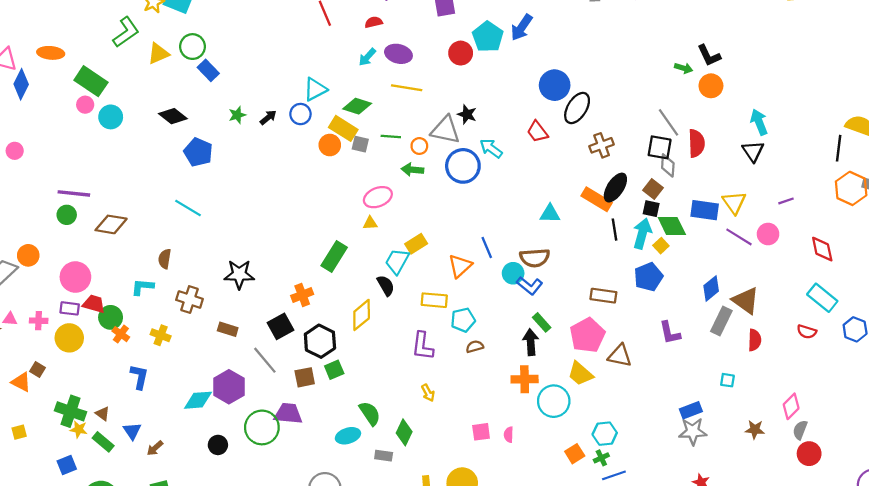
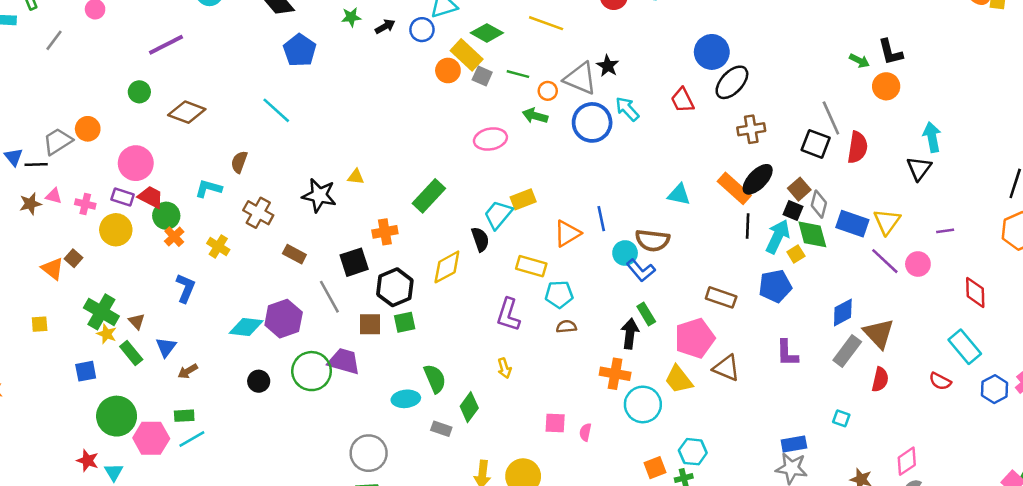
gray diamond: (668, 165) -> (819, 204), moved
purple line: (74, 193) -> (166, 45), moved, turned -44
yellow triangle: (370, 223) -> (356, 177), moved

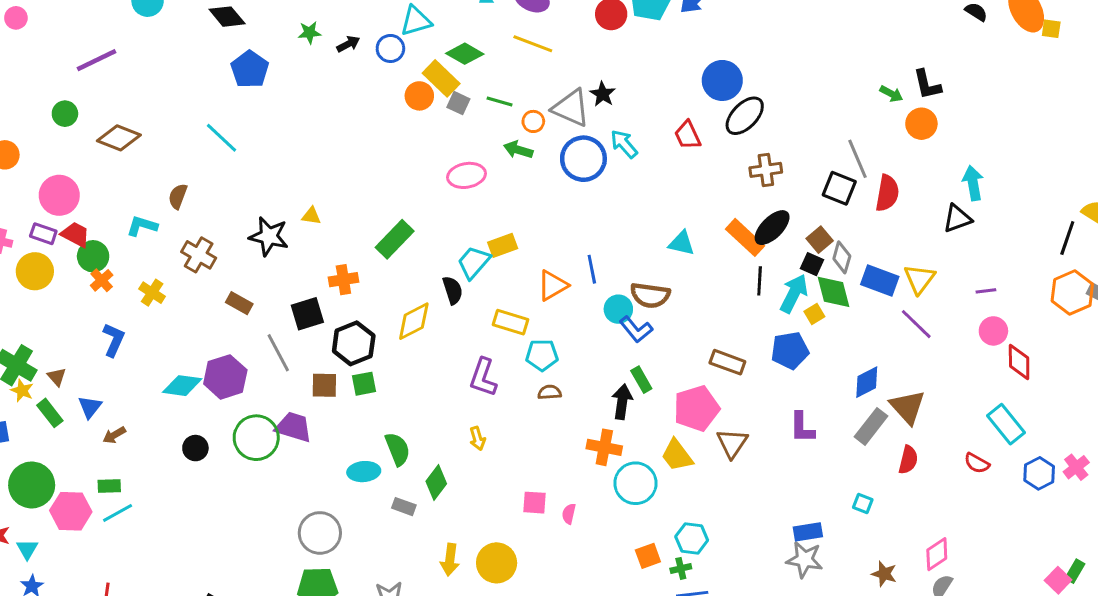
black triangle: (919, 168) -> (957, 219), turned 32
pink circle: (918, 264) -> (993, 331), moved
brown triangle: (726, 368) -> (732, 443), turned 40

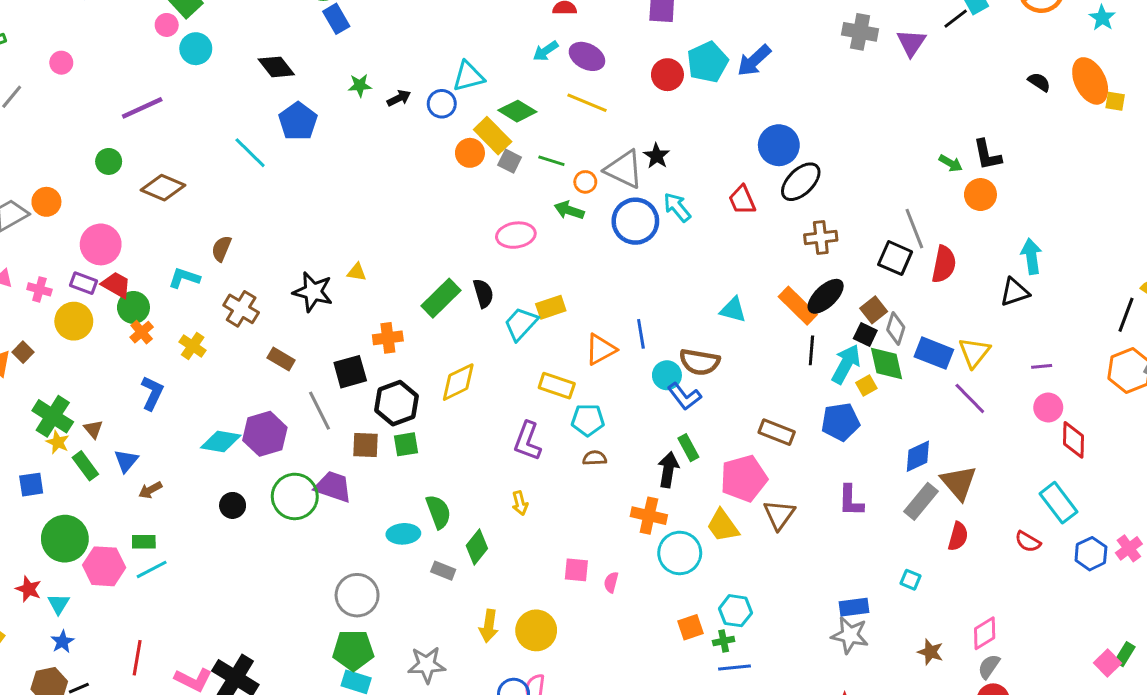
cyan line: (221, 138) -> (250, 153), moved
black semicircle: (453, 290) -> (483, 293), moved

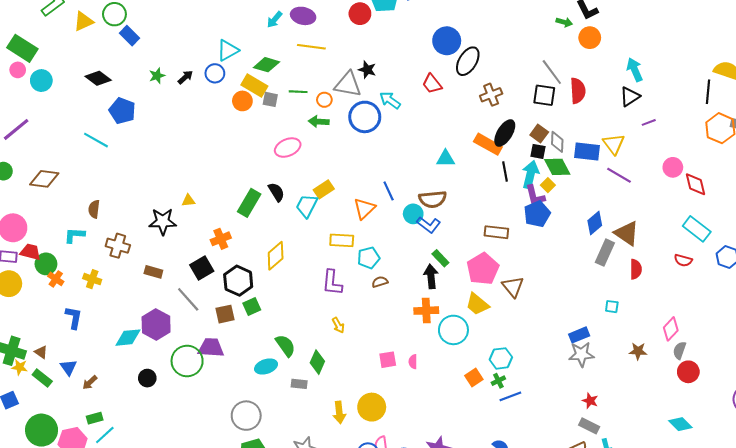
purple line: (1042, 366) -> (649, 122), moved
purple L-shape: (851, 501) -> (535, 196), moved

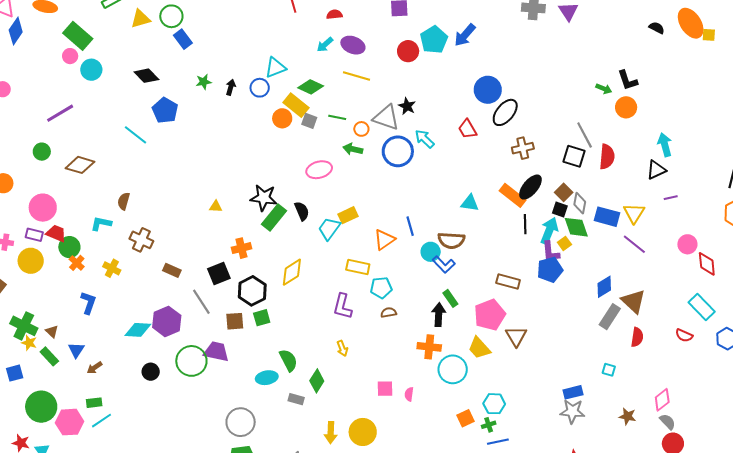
black arrow: (185, 77) -> (231, 87), turned -42
black star: (163, 221) -> (264, 198), moved
gray semicircle: (680, 350) -> (668, 422), turned 108

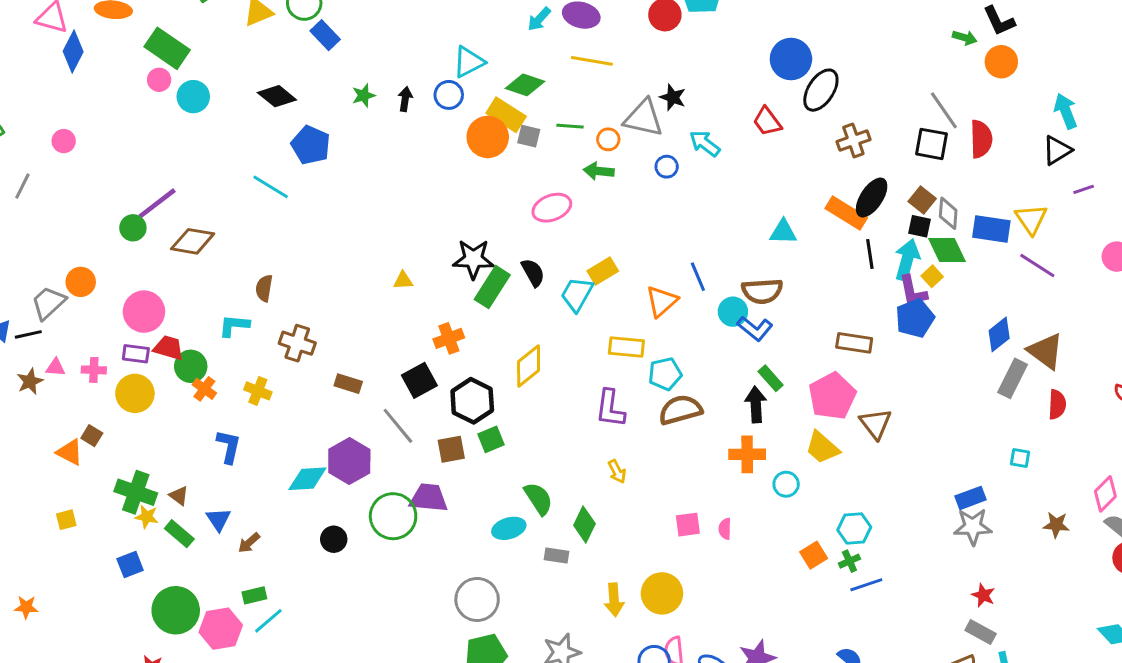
purple line: (60, 113) -> (157, 203), moved
orange circle: (282, 118) -> (488, 137), size x1.4
blue circle: (398, 151) -> (667, 167), size x0.5
brown semicircle: (389, 313) -> (680, 410), size x1.8
cyan circle: (453, 369) -> (786, 484), size x0.6

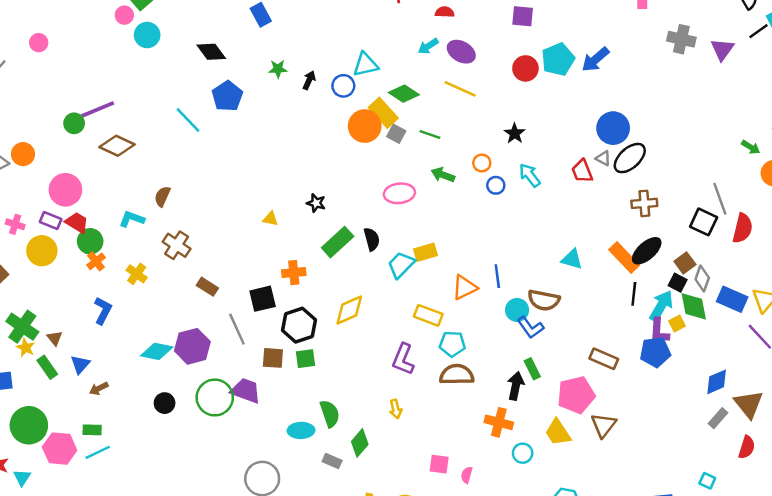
gray triangle: (643, 118) -> (603, 158), moved, size x0.5
orange circle: (608, 139) -> (482, 163), moved
black star: (473, 259) -> (316, 203), moved, size x0.6
gray rectangle: (1013, 378) -> (718, 418), size x0.7

